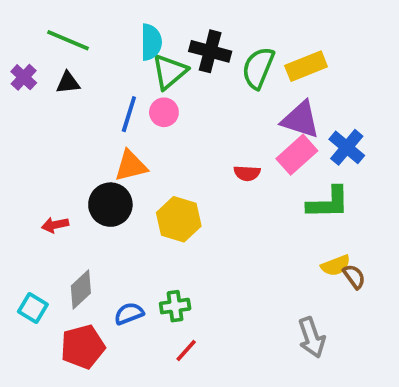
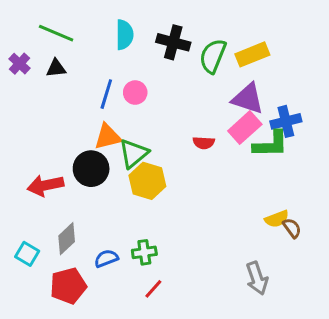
green triangle: (170, 72) -> (134, 153), moved
blue cross: (347, 147) -> (286, 121), turned 36
green L-shape: (328, 203) -> (271, 144), moved
red arrow: (55, 225) -> (45, 185), size x1.6

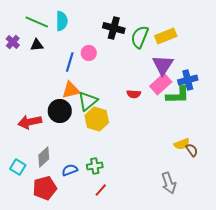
cyan semicircle: (125, 35) -> (62, 21), moved
pink circle: (135, 93) -> (89, 53), moved
purple triangle: (248, 99) -> (163, 65), turned 45

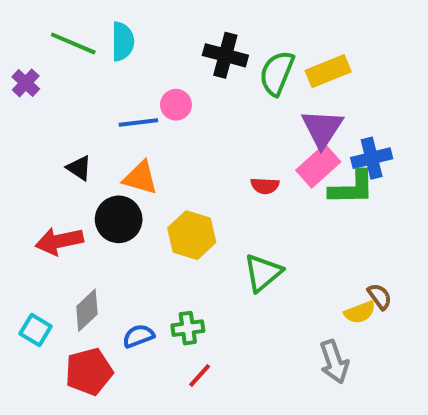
black triangle: (37, 45) -> (79, 168), moved, turned 40
blue line: (70, 62) -> (138, 122), turned 66
orange triangle: (71, 90) -> (140, 178), turned 30
green triangle: (88, 101) -> (263, 273), moved
yellow semicircle: (182, 144) -> (360, 312), moved

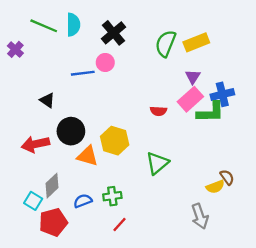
black cross: (225, 55) -> (114, 33), moved, turned 35
purple triangle: (322, 128) -> (193, 77), size x0.6
orange triangle: (140, 178) -> (87, 156), moved
cyan square: (36, 330) -> (33, 201), moved

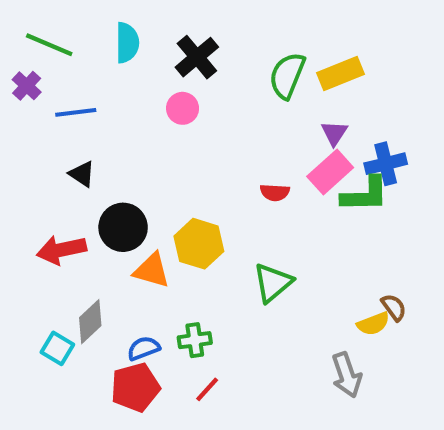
green line: (44, 26) -> (49, 45), moved
blue line: (83, 73) -> (76, 112), moved
red pentagon: (53, 222) -> (135, 387), moved

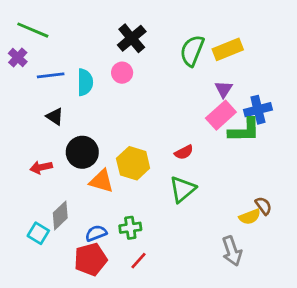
cyan semicircle: (127, 43) -> (85, 82), moved
red semicircle: (275, 192) -> (184, 152), moved, turned -30
red arrow: (61, 250) -> (41, 167), size x0.7

